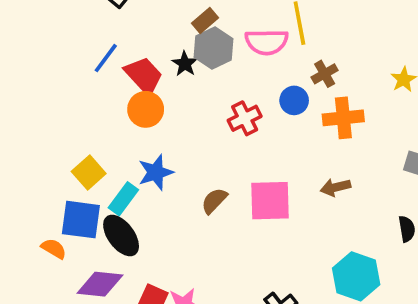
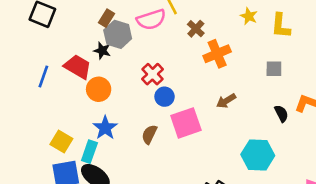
blue line: (106, 58) -> (43, 77), moved
blue circle: (294, 100) -> (165, 97), moved
orange circle: (146, 109) -> (99, 89), moved

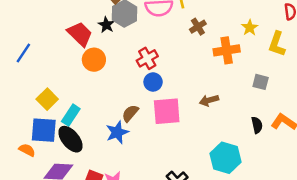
orange cross: (217, 54) -> (227, 50), moved
blue line: (43, 77) -> (23, 53), moved
blue star: (105, 128) -> (117, 132), moved

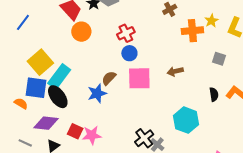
yellow star: (250, 28) -> (211, 21), moved
yellow square: (47, 99) -> (40, 62), size x1.4
cyan rectangle: (71, 115) -> (59, 77), size x1.4

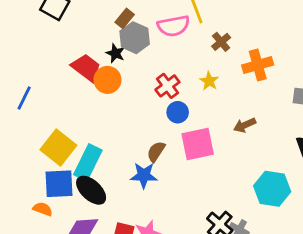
yellow star: (211, 21) -> (209, 81), moved
orange circle: (81, 32) -> (107, 80), moved
blue star: (97, 93) -> (144, 175), turned 30

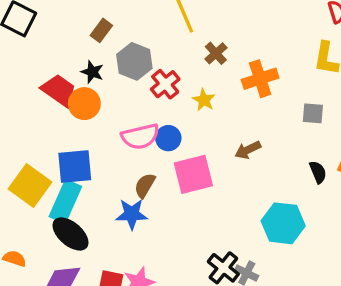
pink semicircle: (173, 26) -> (140, 136), moved
gray hexagon: (135, 38) -> (134, 61), moved
red cross: (167, 86) -> (165, 84), moved
blue square: (59, 184) -> (75, 166), moved

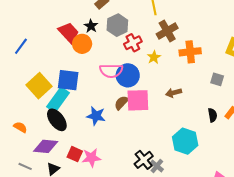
brown cross: (216, 53) -> (167, 31), size x1.5
blue circle: (168, 138) -> (128, 75), size x1.5
brown semicircle: (145, 185) -> (121, 103), moved

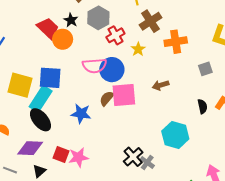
gray square: (217, 79) -> (205, 69), turned -32
yellow square: (39, 86) -> (20, 85), turned -30

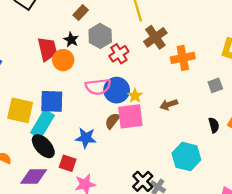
red trapezoid: (48, 28) -> (47, 49), turned 35
yellow star: (138, 49) -> (135, 96), moved
red square: (61, 154) -> (68, 163), moved

